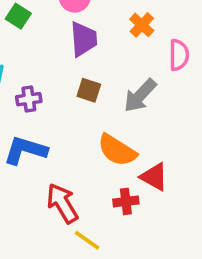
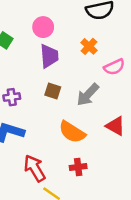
pink semicircle: (179, 55) -> (114, 67), turned 65
red triangle: (154, 177) -> (116, 126), moved

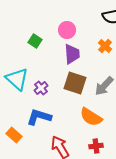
brown square: (53, 91) -> (75, 83), size x1.6
purple cross: (12, 97) -> (41, 88), turned -32

